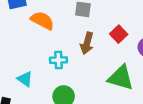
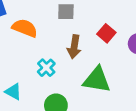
cyan cross: (59, 60) -> (46, 68), turned -35
green triangle: (121, 78) -> (97, 80), moved

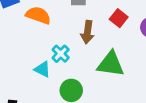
cyan triangle: (13, 92) -> (42, 69), moved

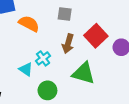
red square: (119, 18) -> (96, 36), size x1.5

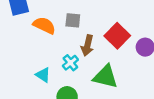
gray square: (65, 14) -> (73, 20), moved
cyan cross: (43, 58) -> (70, 63), moved

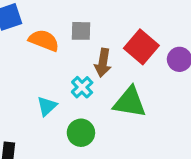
cyan triangle: (43, 75) -> (47, 106), turned 49

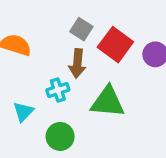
gray square: (81, 31) -> (81, 29), moved, turned 35
cyan cross: (82, 87) -> (58, 90), turned 30

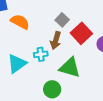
cyan triangle: (23, 112) -> (17, 64), size x1.5
green circle: (60, 136) -> (52, 89), moved

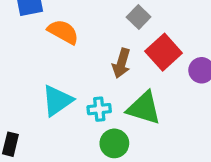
gray square: (62, 20) -> (139, 17), moved
cyan cross: (41, 54) -> (99, 109), moved

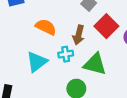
orange semicircle: (63, 32) -> (46, 27), moved
cyan cross: (99, 109) -> (66, 54), moved

